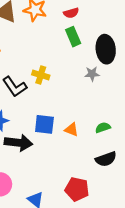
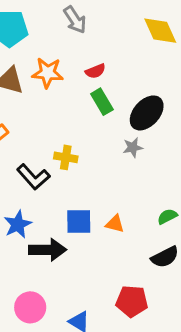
black ellipse: (106, 49) -> (147, 113), turned 56
green semicircle: (103, 128) -> (167, 216), moved

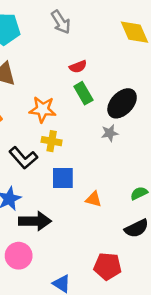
orange star: (48, 73) -> (43, 109), moved
blue square: (79, 222) -> (63, 178), moved
pink circle: (30, 307) -> (19, 256), moved

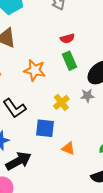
yellow cross: (52, 141) -> (61, 102), moved, turned 35
black arrow: (35, 221) -> (18, 161), turned -35

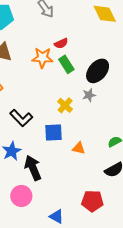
orange star: (35, 70) -> (42, 58), moved
black arrow: (18, 161) -> (33, 168), turned -75

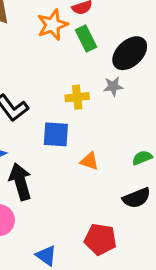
orange star: (42, 58) -> (53, 25), turned -30
yellow cross: (65, 105) -> (77, 97), turned 35

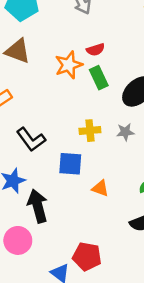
gray star: (113, 86) -> (125, 132), moved
red pentagon: (100, 239) -> (87, 256), moved

